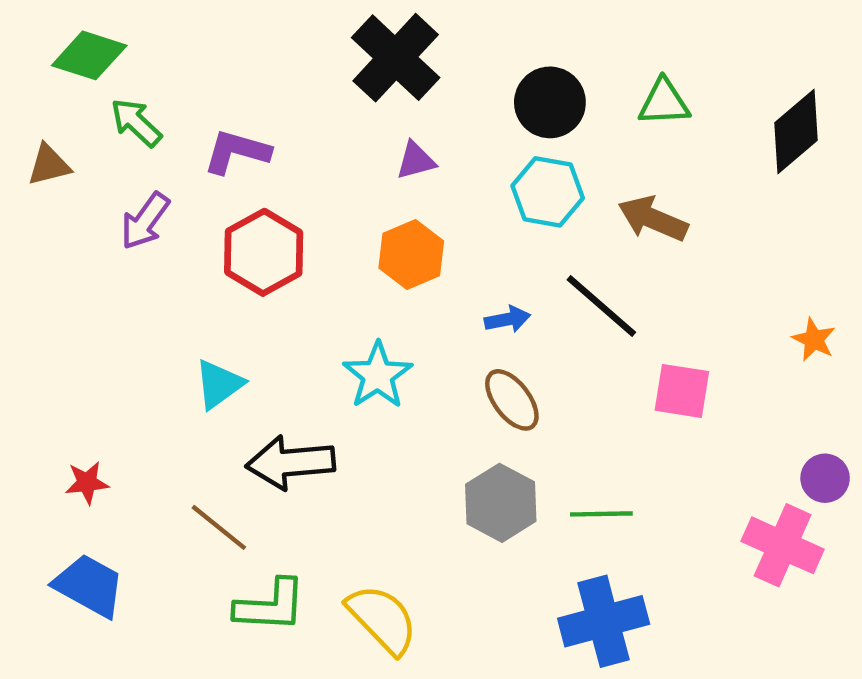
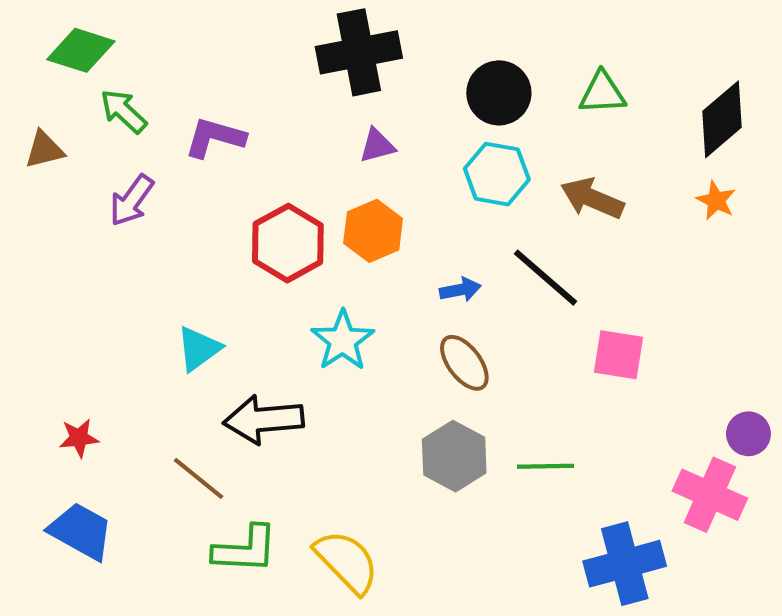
black cross: (396, 58) -> (359, 52), turned 36
red hexagon: (264, 252) -> (288, 243), moved
orange star: (814, 340) -> (716, 200), moved
blue cross: (604, 621) -> (625, 564), moved

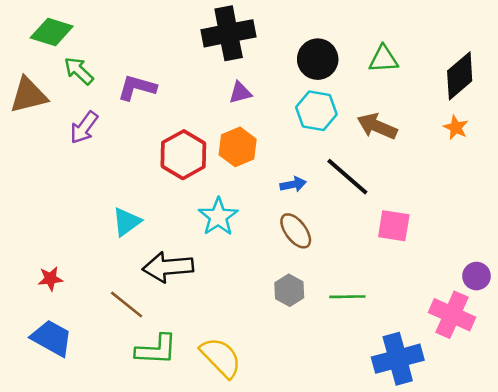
brown triangle: (44, 150) -> (28, 95), size x1.5
gray hexagon: (454, 456) -> (289, 290), size x0.7

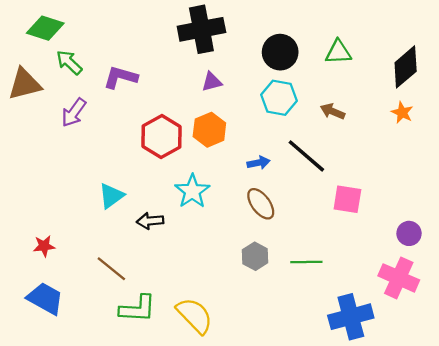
brown arrow: (377, 126) -> (333, 111), size x0.7
black arrow: (168, 267) -> (150, 221), moved, size x0.6
purple circle: (476, 276) -> (409, 233), moved

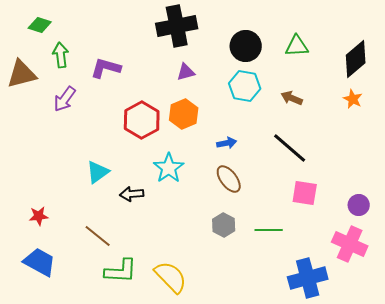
green diamond: (45, 28) -> (40, 25), size x0.7
green arrow: (69, 62) -> (61, 55), turned 40
black line: (306, 156) -> (290, 148), moved
pink square: (347, 199) -> (305, 193), moved

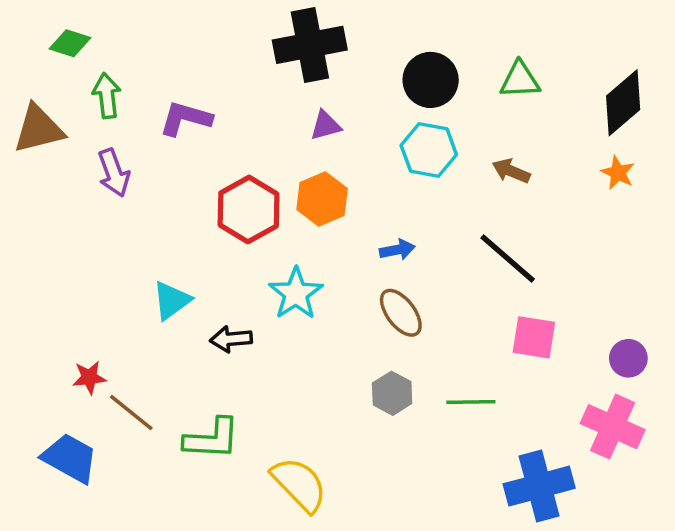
purple arrow: (65, 99) -> (114, 173), turned -56
red star: (39, 216) -> (89, 378), moved
brown line: (98, 236) -> (131, 413), moved
green L-shape: (121, 271) -> (212, 439), moved

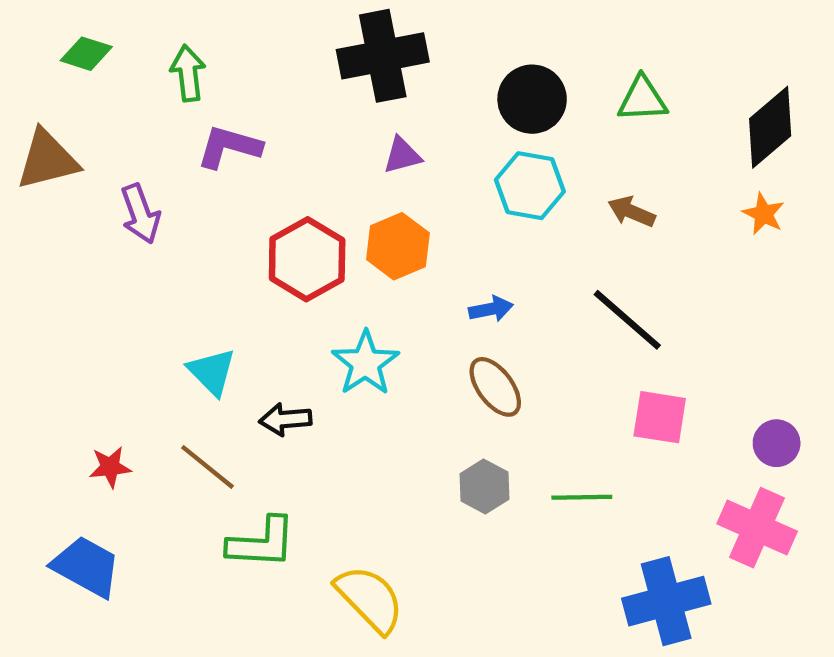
green arrow: (107, 96) -> (188, 73), moved
cyan triangle: (172, 301) -> (212, 372), turned -39
brown line: (131, 413) -> (207, 467), moved

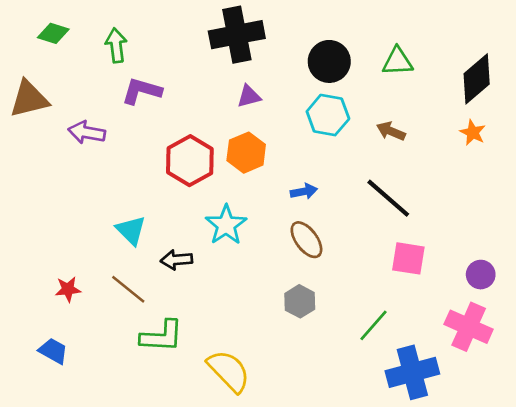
purple arrow: (140, 214) -> (87, 132), turned 120
green line: (582, 497) -> (373, 325), moved, turned -48
blue trapezoid: (86, 567) -> (53, 351), size x0.7

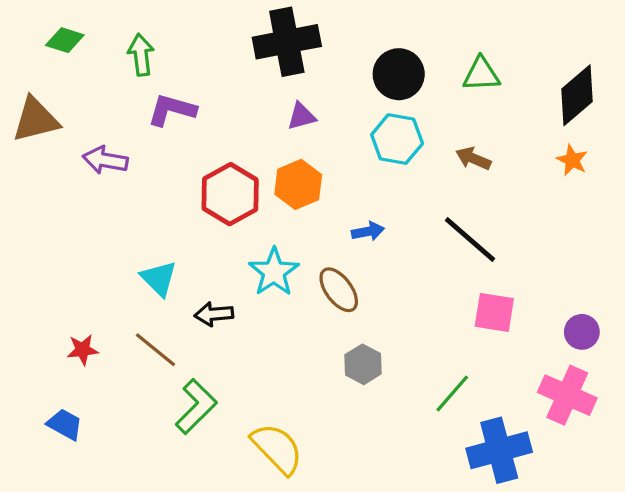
brown ellipse: (306, 240) -> (339, 290), moved
green L-shape: (162, 336) -> (196, 406), turned -48

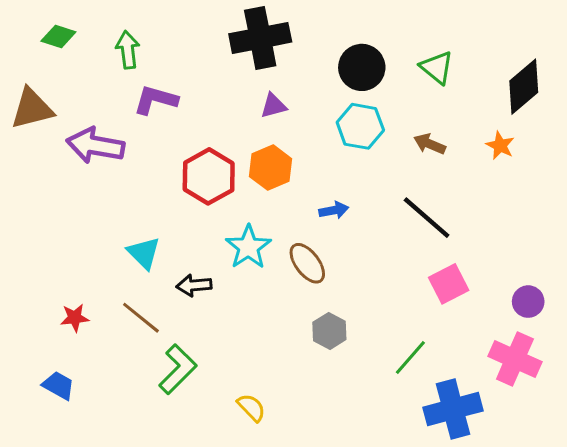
green triangle: (481, 74) -> (437, 67), turned 42
purple arrow: (105, 160) -> (95, 145), size x1.4
orange star: (572, 160) -> (500, 145), moved
pink square: (494, 312) -> (449, 284), turned -36
yellow semicircle: (277, 449) -> (251, 408), size x0.6

